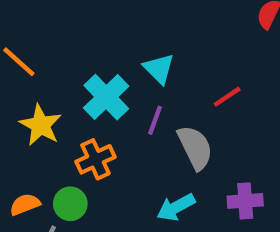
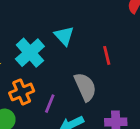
red line: (227, 97) -> (107, 55), turned -72
purple line: (155, 120) -> (50, 104), moved

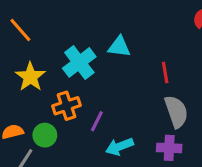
cyan triangle: (64, 36) -> (119, 47), turned -45
gray semicircle: (85, 87) -> (176, 112), moved

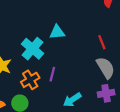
red line: (165, 72) -> (102, 42), moved
purple line: (97, 121) -> (52, 74), moved

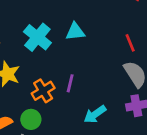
cyan cross: (33, 49) -> (37, 37), moved

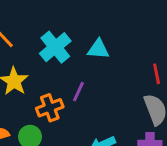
purple line: (70, 83) -> (78, 92), moved

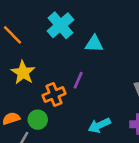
cyan cross: (55, 47) -> (60, 25), moved

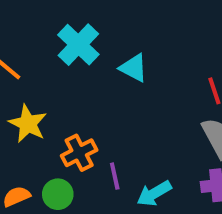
cyan triangle: (94, 44) -> (134, 68), turned 30
purple line: (78, 80) -> (115, 176), moved, turned -30

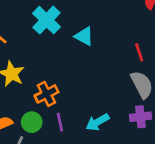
purple line: (115, 176) -> (60, 122), moved

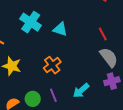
orange cross: (46, 94) -> (52, 65), moved

